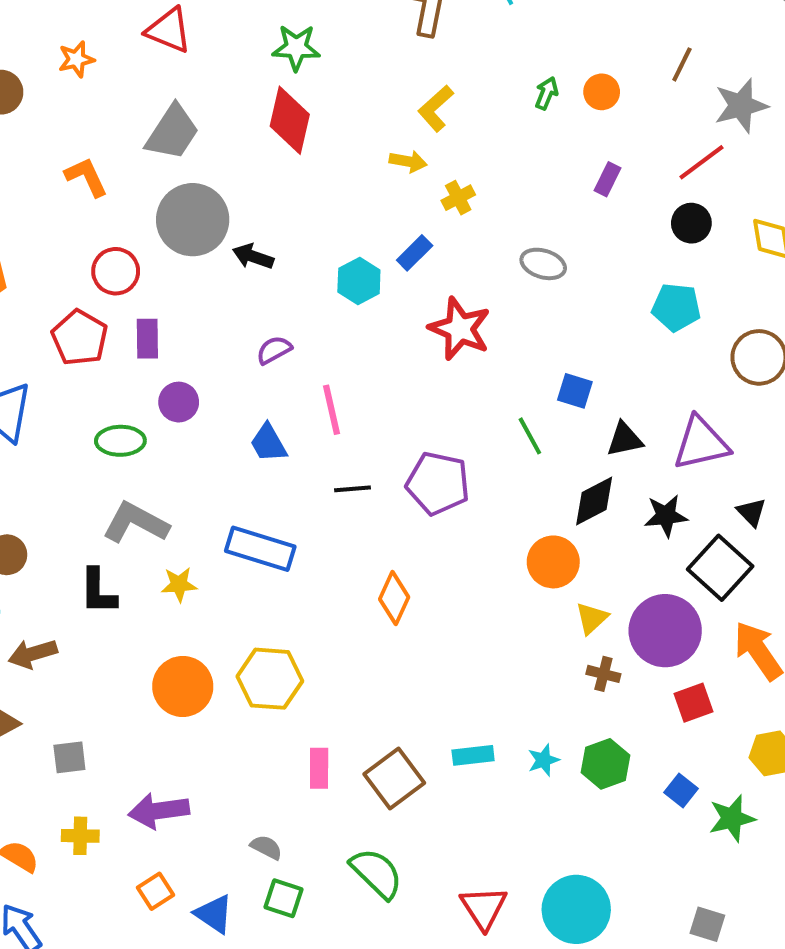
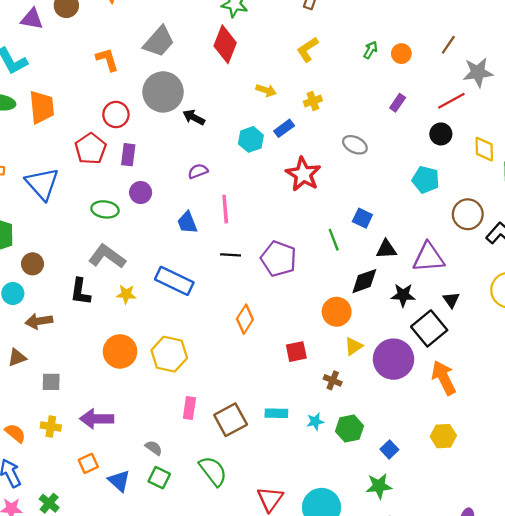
yellow arrow: (408, 161) -> (266, 90), moved
brown cross: (603, 674) -> (333, 380), moved
red square: (693, 703) -> (296, 352), moved
green star: (732, 818) -> (379, 486), moved

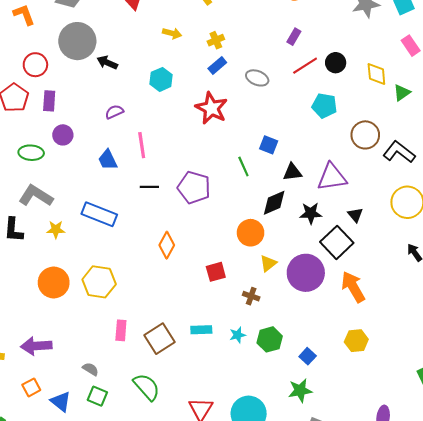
red line: (451, 101) -> (305, 66), moved
blue rectangle: (284, 128) -> (217, 66), moved

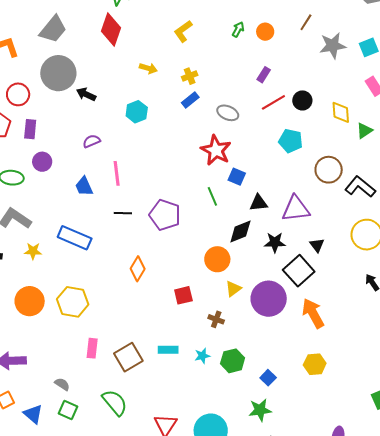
red star: (211, 108) -> (216, 150), moved

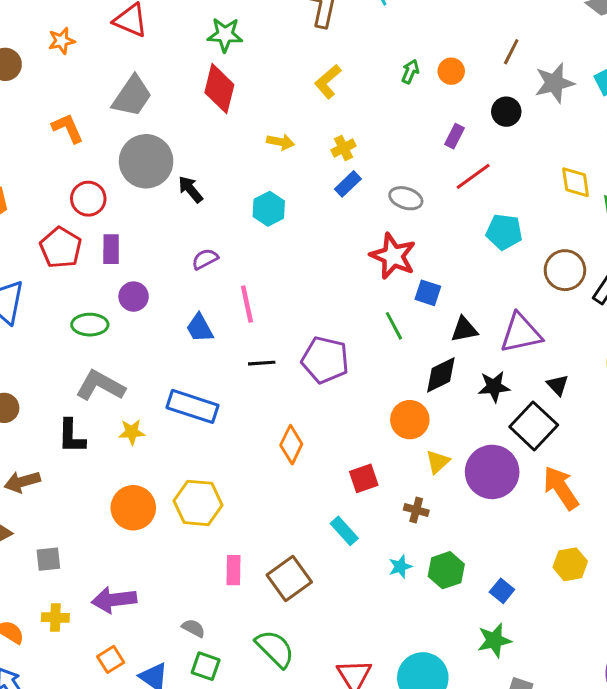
black arrow: (86, 94) -> (190, 189), turned 30
black circle: (302, 100) -> (506, 112), moved
cyan rectangle: (168, 350) -> (344, 531), moved, turned 54

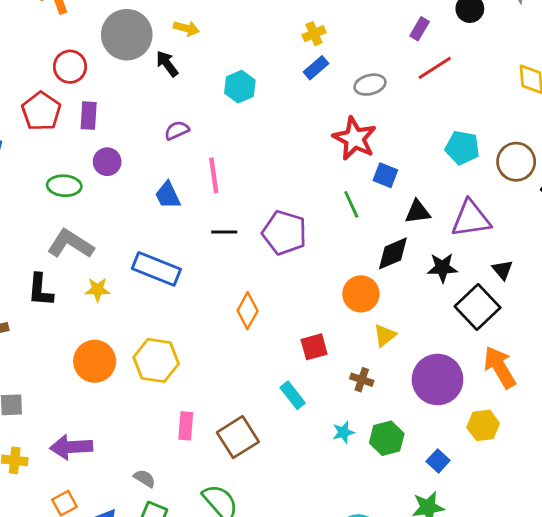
yellow arrow: (280, 142) -> (186, 28), moved
gray ellipse: (406, 198) -> (370, 85), turned -36
cyan pentagon: (504, 232) -> (462, 148), moved
purple circle: (492, 472) -> (438, 379), moved
yellow hexagon: (570, 564) -> (483, 425), moved

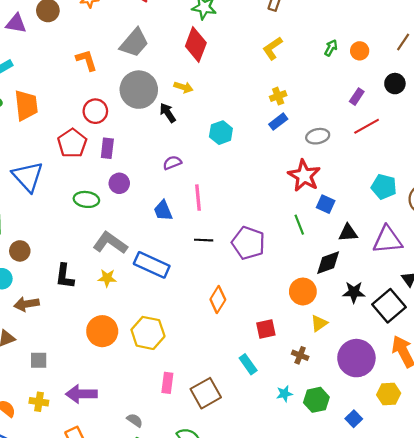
gray L-shape: (71, 244) -> (110, 243), moved
black star: (442, 268) -> (354, 292), moved

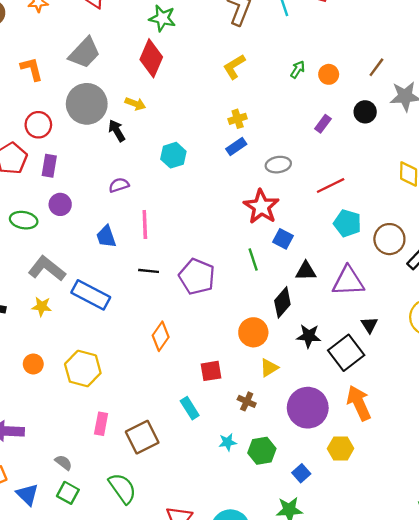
red line: (367, 126) -> (331, 185), moved
black diamond: (328, 263) -> (282, 302), turned -32
orange circle: (102, 331) -> (33, 364), size x0.6

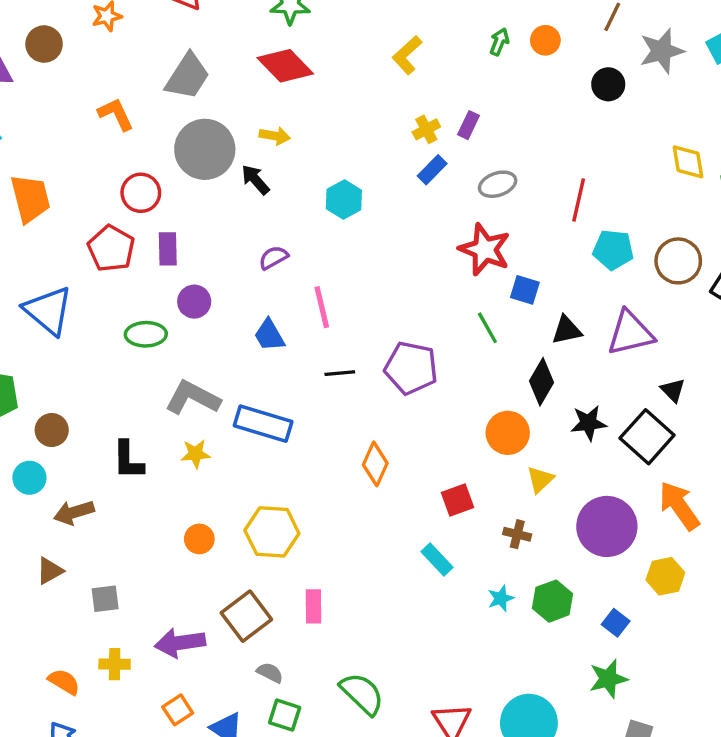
red diamond: (151, 58) -> (285, 66), turned -57
purple rectangle: (323, 124) -> (469, 125), moved
red line: (331, 185) -> (579, 200), turned -40
brown square: (142, 437) -> (246, 616), moved

